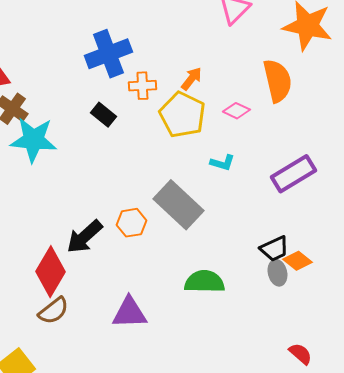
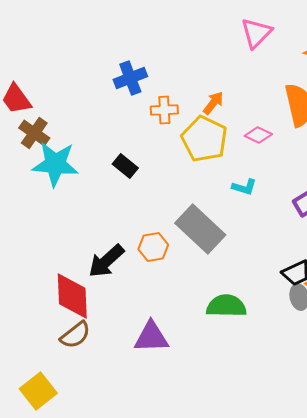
blue cross: (108, 54) -> (130, 78), size x0.7
black rectangle: (103, 115) -> (125, 166), moved
red diamond: (50, 272) -> (72, 296), turned -33

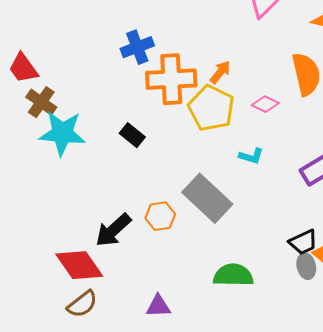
orange cross: (164, 110) -> (171, 79), size x1.8
red diamond: (72, 296) -> (79, 265), turned -33
purple triangle: (151, 337) -> (158, 306), size x0.7

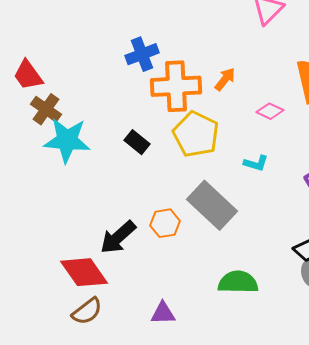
yellow pentagon: (211, 108) -> (196, 134), moved

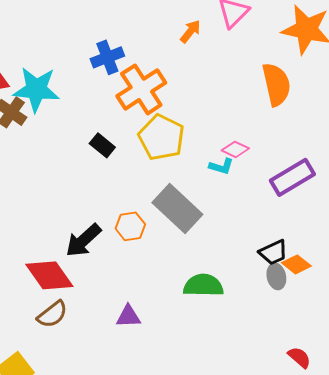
orange arrow: (225, 79) -> (190, 31), moved
orange cross: (176, 86) -> (141, 89), turned -30
pink diamond: (270, 111) -> (235, 149), moved
cyan star: (67, 140) -> (36, 89), moved

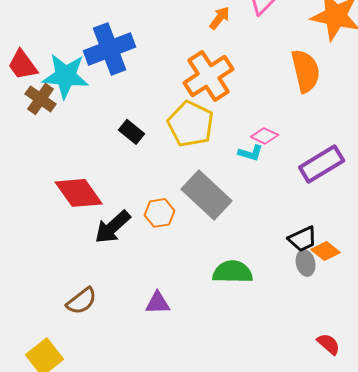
blue cross: (107, 57) -> (110, 49), moved, size x1.5
orange cross: (141, 89) -> (209, 76), moved
red diamond: (49, 275) -> (79, 193), moved

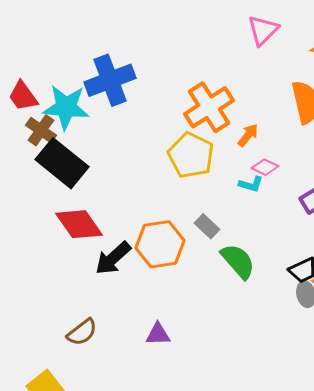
orange arrow: (220, 18) -> (248, 135), moved
black rectangle: (132, 132) -> (62, 163), moved, size x2.0
gray rectangle: (207, 195) -> (207, 226), size x0.5
orange hexagon: (160, 213) -> (160, 244), size x1.6
green semicircle: (233, 272) -> (238, 261), moved, turned 48

